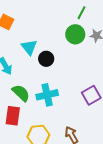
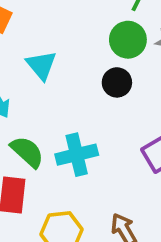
black circle: (46, 59) -> (117, 82), moved

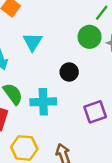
black circle: (117, 82) -> (69, 72), moved

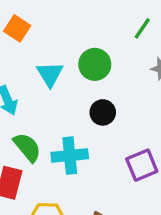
green circle: (90, 37) -> (95, 64), moved

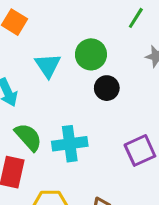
black circle: (103, 112) -> (107, 88), moved

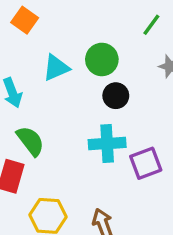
cyan triangle: (48, 65) -> (56, 68), turned 36
cyan cross: (70, 144) -> (107, 144), moved

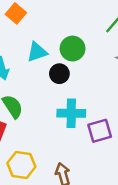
black circle: (116, 96) -> (59, 74), moved

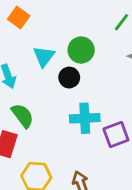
cyan triangle: (37, 52) -> (44, 56), turned -30

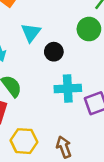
green circle: (81, 50) -> (89, 29), moved

